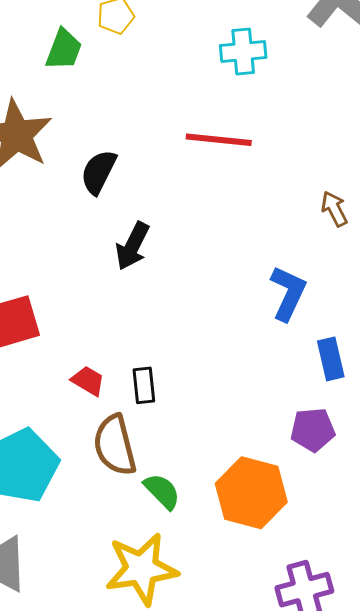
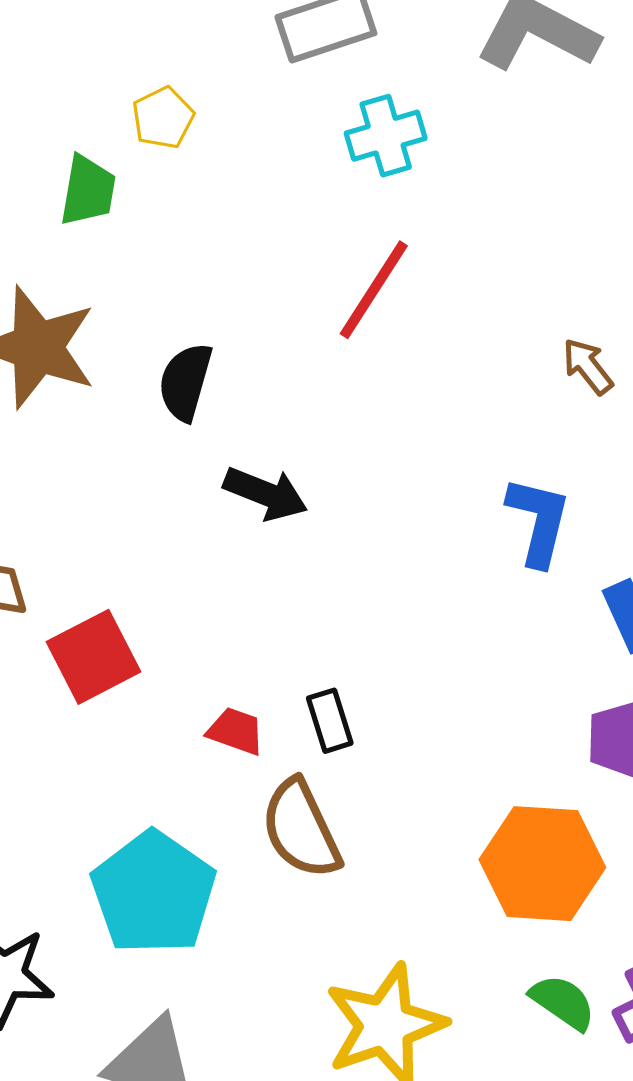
red line: (219, 140) -> (374, 290), turned -52
black arrow: (132, 246) -> (266, 494), turned -84
green semicircle: (162, 491) -> (563, 1002), moved

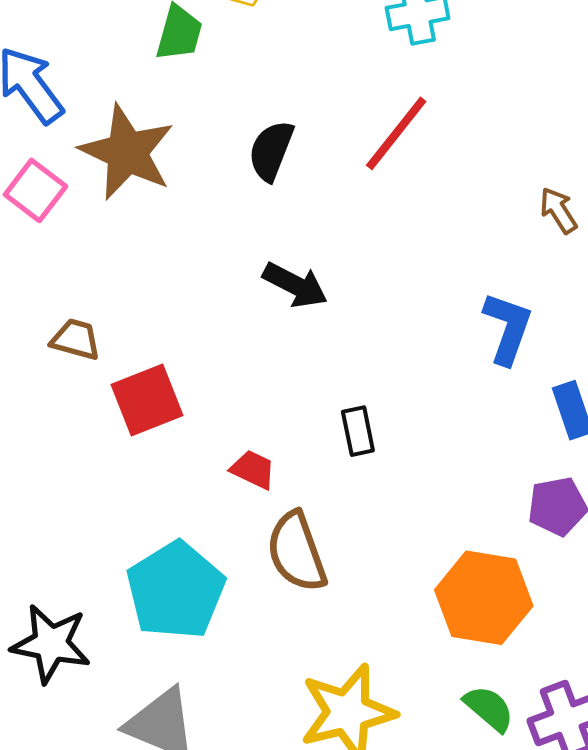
black semicircle: (185, 382) -> (271, 151), moved
black rectangle: (330, 721) -> (358, 431), moved

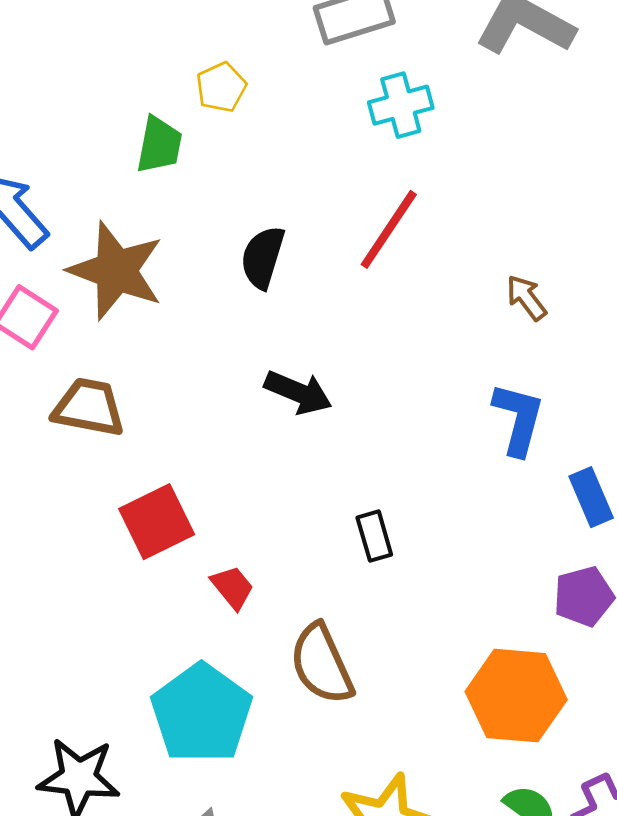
brown arrow: (558, 210) -> (526, 298), moved
brown trapezoid: (76, 339) -> (89, 407), moved, size x1.4
red trapezoid: (253, 470) -> (232, 587), moved, turned 30

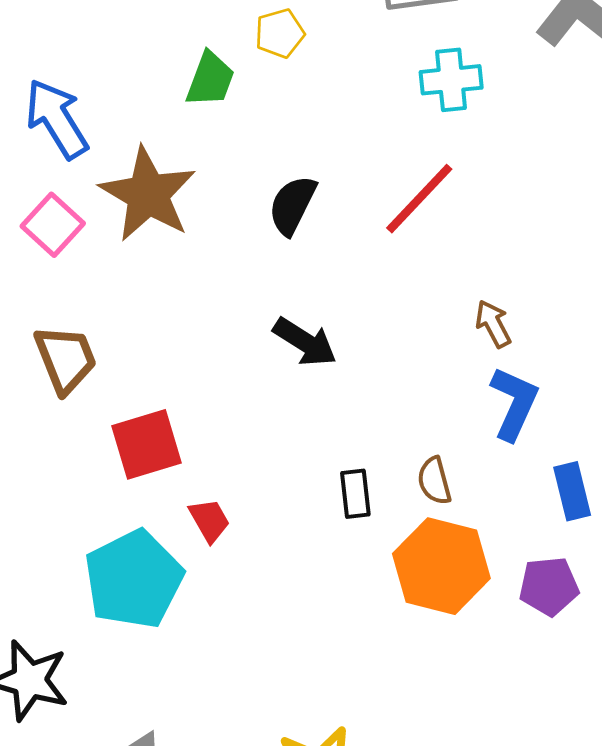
brown arrow: (526, 298) -> (493, 324), moved
brown trapezoid: (89, 407) -> (66, 359), moved, turned 48
brown semicircle: (322, 664) -> (434, 481), moved, size x0.6
orange hexagon: (516, 696) -> (441, 566), moved
cyan pentagon: (201, 713) -> (134, 579), moved

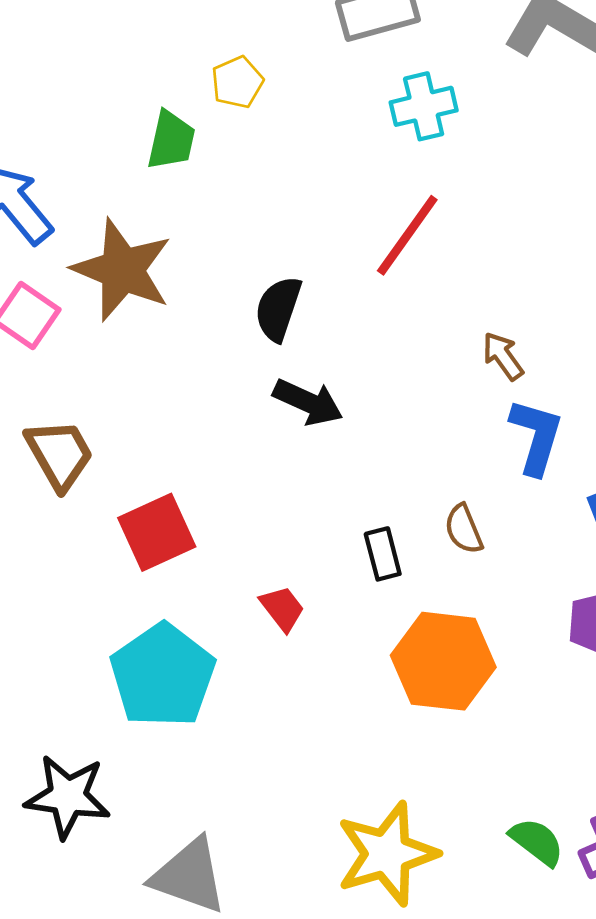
black semicircle: (292, 205) -> (278, 309), moved
red trapezoid: (209, 520) -> (282, 608), moved
orange hexagon: (441, 566) -> (443, 661), moved

